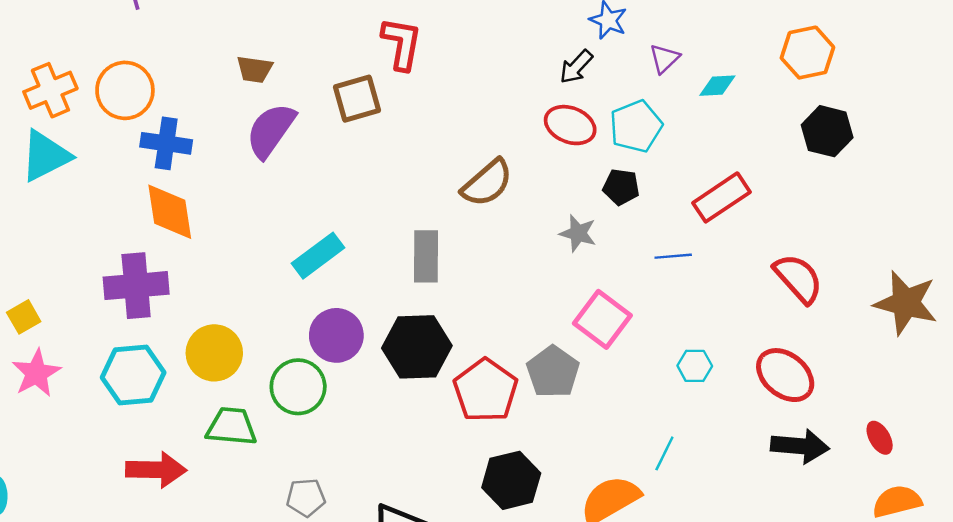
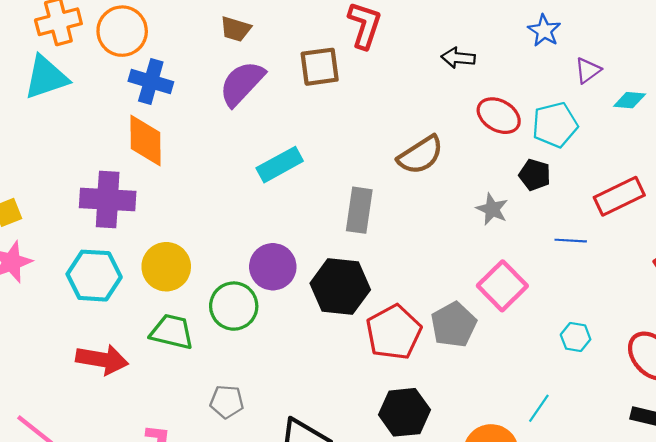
black arrow: (576, 67) -> (458, 58), moved, turned 44
cyan rectangle: (318, 256) -> (280, 165), moved

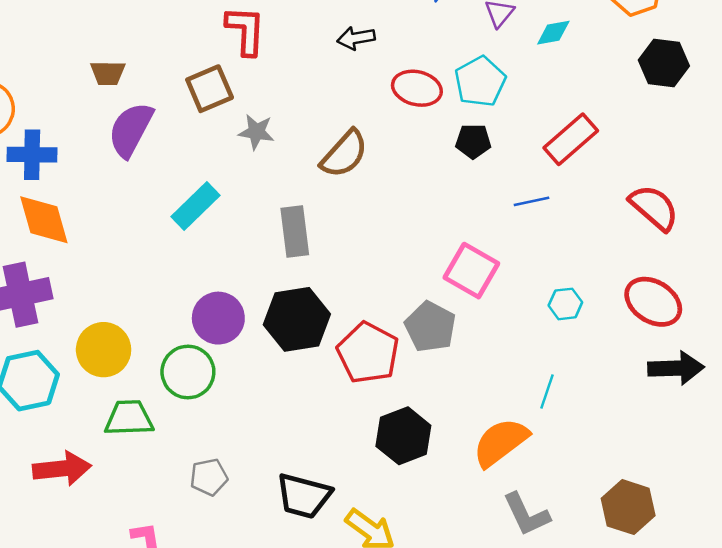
gray star: (492, 209) -> (256, 132), moved

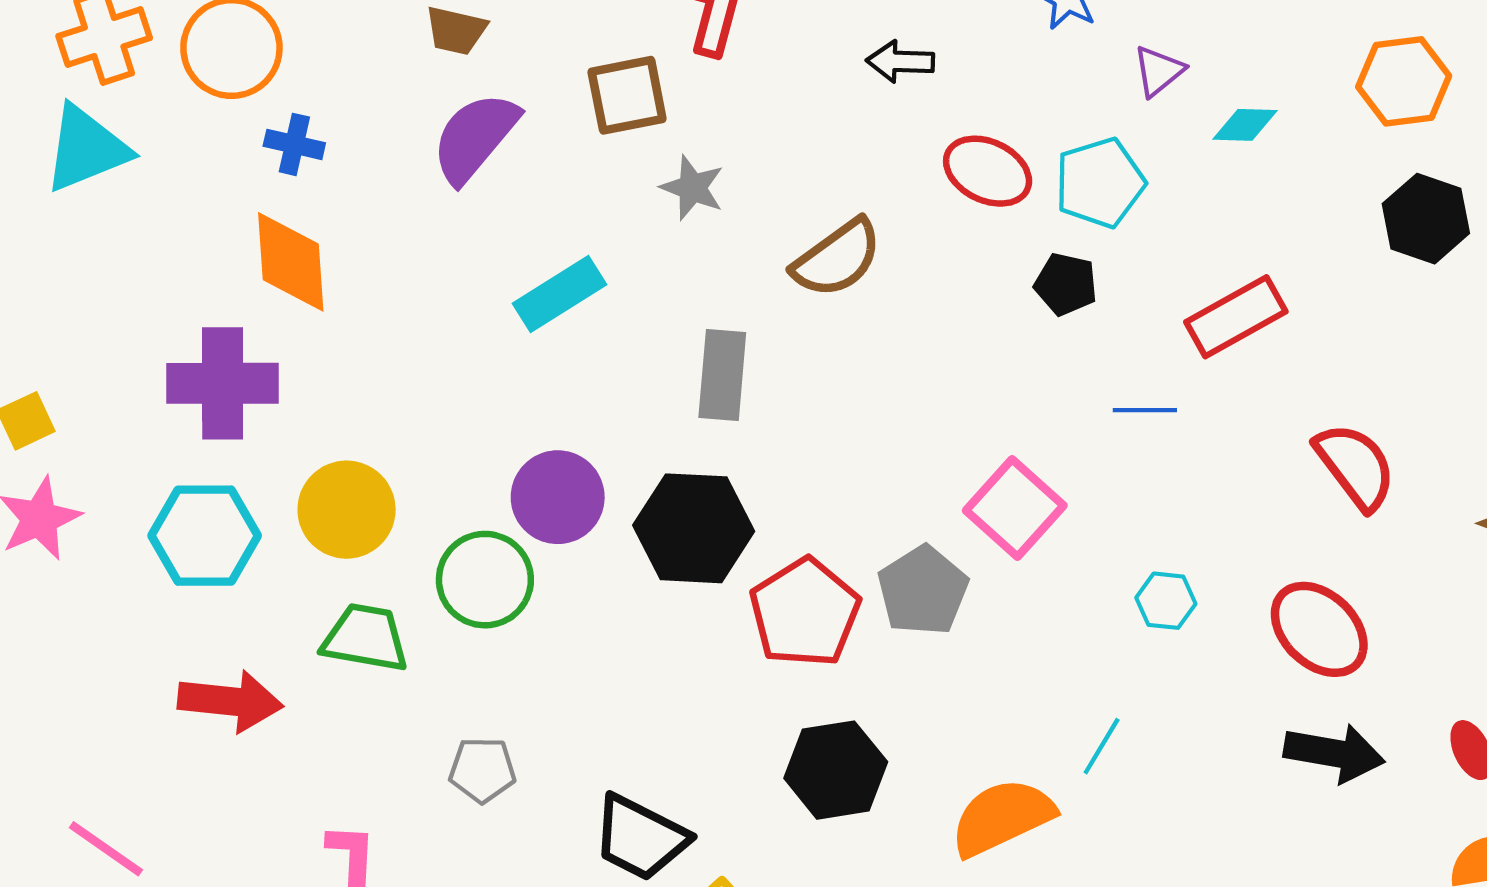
blue cross: (32, 155) -> (294, 144), size x0.7

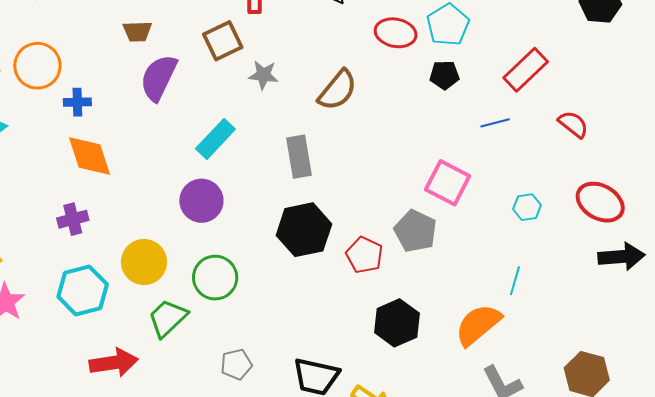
purple cross: (223, 383) -> (73, 219), size x0.6
red semicircle: (1355, 466) -> (573, 124), moved, size x0.7
purple circle: (558, 497) -> (201, 201), moved
red pentagon: (805, 613) -> (364, 255), size x0.7
green trapezoid: (365, 638) -> (168, 318), turned -39

